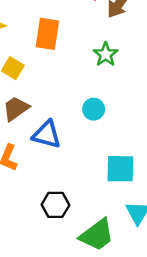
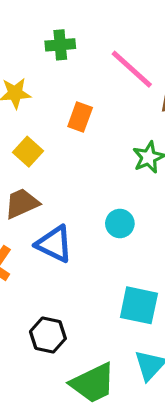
orange rectangle: (47, 34) -> (80, 117), size x0.7

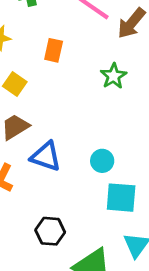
cyan circle: (120, 223) -> (102, 161), moved

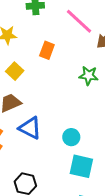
green star: (113, 76) -> (89, 76), turned 30

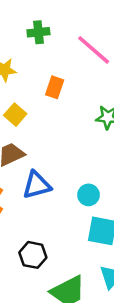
blue triangle: (30, 128) -> (37, 185), turned -40

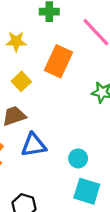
orange rectangle: (55, 87) -> (58, 61), size x1.6

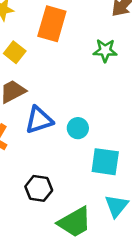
cyan circle: (78, 158) -> (78, 128), moved

